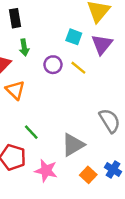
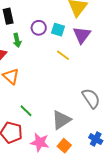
purple circle: (53, 65) -> (39, 28), moved
orange square: (88, 175) -> (64, 146), moved

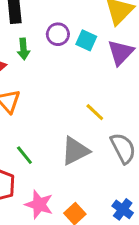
yellow line: (63, 55) -> (95, 112), moved
gray triangle: (61, 120) -> (75, 151), moved

